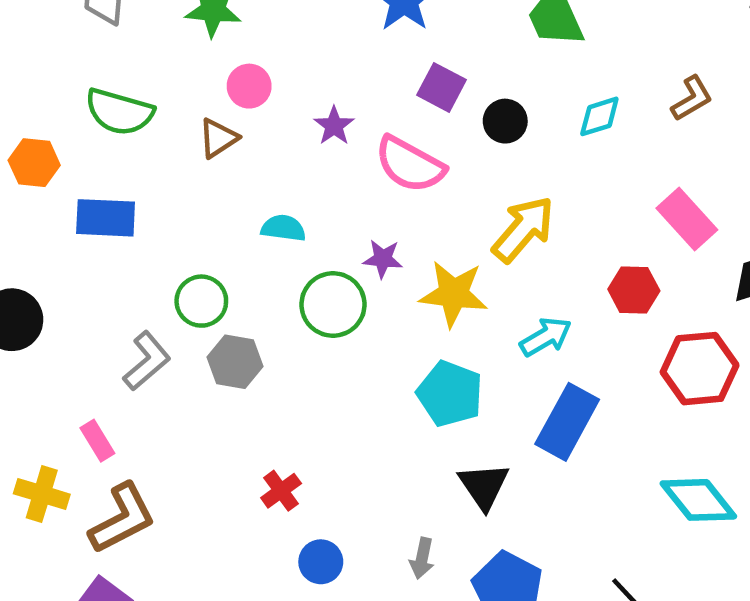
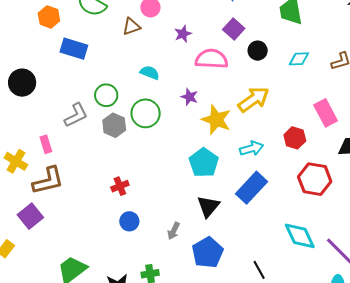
pink semicircle: (410, 164) -> (211, 59), turned 140
green circle: (333, 305) -> (146, 113), moved

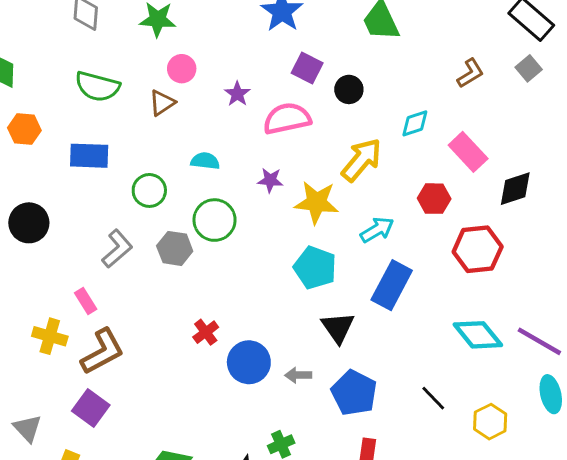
orange hexagon: (49, 17) -> (24, 129), moved
cyan diamond: (299, 59) -> (415, 123), moved
green circle: (106, 95) -> (149, 190), moved
blue circle: (129, 221) -> (249, 362), moved, size x1.5
gray arrow: (174, 231) -> (298, 375), turned 78

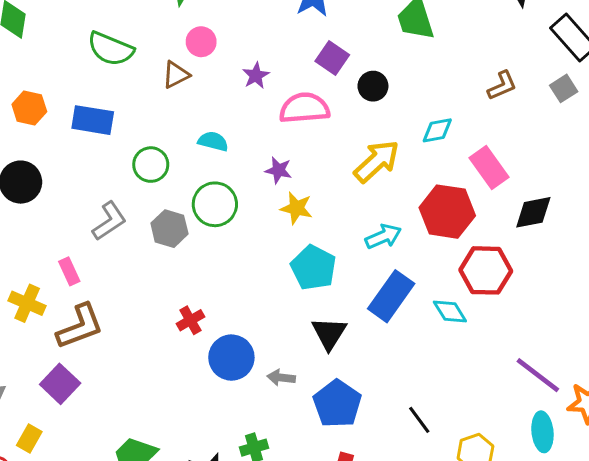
orange hexagon: (24, 129) -> (29, 108), moved
red hexagon: (434, 199) -> (447, 212), size x1.6
yellow star: (317, 202) -> (296, 208), moved, size x0.7
cyan diamond: (478, 335) -> (450, 311), moved, size x0.7

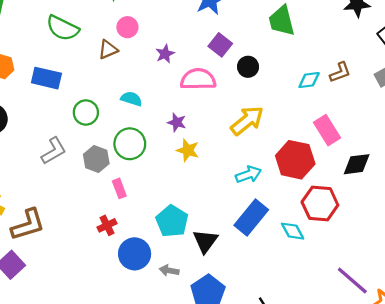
cyan diamond: (437, 130) -> (309, 80), moved
cyan pentagon: (313, 268) -> (172, 221), moved
pink rectangle: (69, 271) -> (119, 188), moved

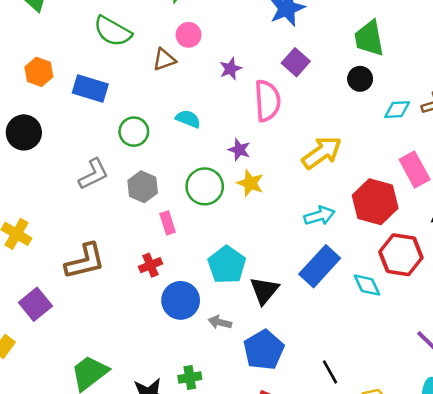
black circle: (248, 67) -> (360, 79), moved
pink semicircle: (198, 79) -> (267, 101), turned 84
green circle: (130, 144) -> (205, 186), moved
brown L-shape: (28, 225) -> (85, 261), moved

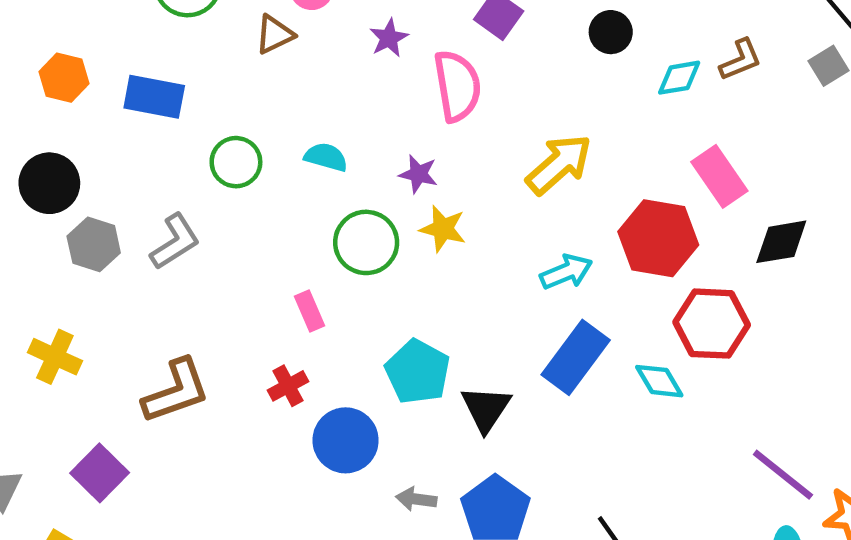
cyan semicircle: (188, 119) -> (326, 157), moved
gray hexagon: (143, 187) -> (94, 244), moved
gray arrow: (220, 322) -> (416, 499), moved

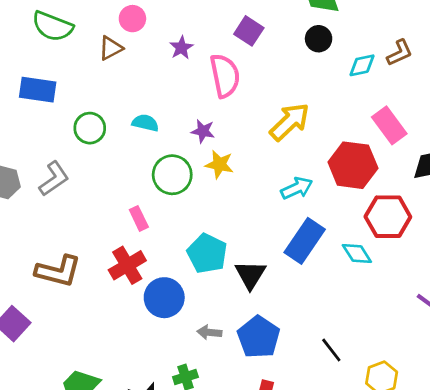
red cross: (288, 386) -> (127, 265), size x1.5
brown L-shape: (176, 391) -> (58, 271), turned 36

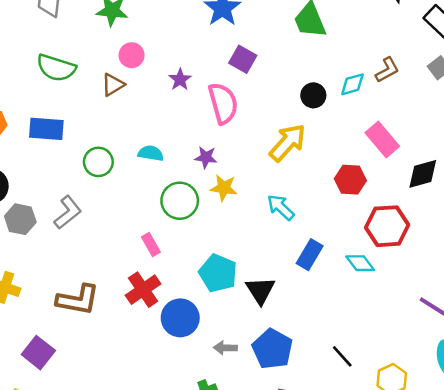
black circle: (319, 39) -> (313, 95), moved
red hexagon: (353, 165) -> (350, 180), size x0.7
cyan arrow: (297, 188) -> (281, 207), moved, turned -108
blue rectangle: (305, 241) -> (310, 255), size x0.7

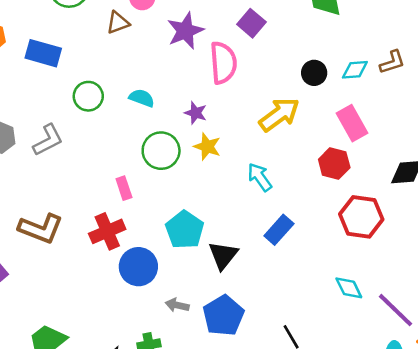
purple star: (180, 80) -> (185, 31), size x1.6
pink rectangle: (382, 139) -> (352, 123), moved
cyan diamond: (360, 263) -> (349, 288), moved

